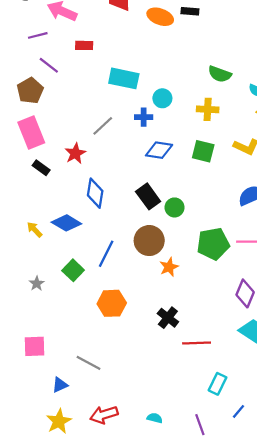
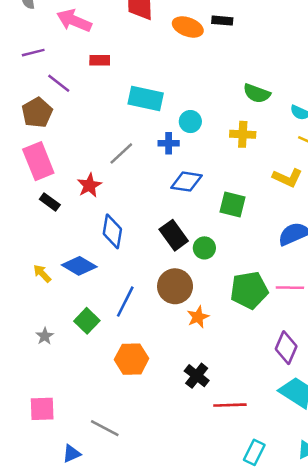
purple line: (38, 35) -> (33, 53), moved
green square: (203, 151) -> (232, 205), moved

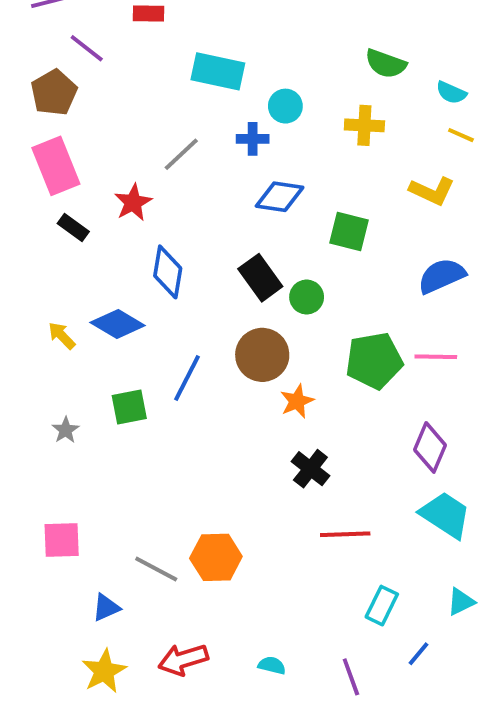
green square: (87, 321) -> (129, 407), turned 35
orange hexagon: (132, 359) -> (216, 557), moved
black cross: (197, 376) -> (310, 469), moved

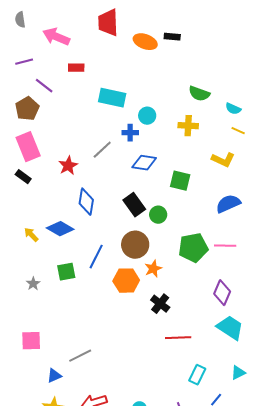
gray line: (181, 154) -> (102, 150), moved
black rectangle: (73, 228) -> (23, 177), moved
orange hexagon: (216, 557) -> (126, 281), moved
gray line: (156, 569) -> (80, 356), turned -55

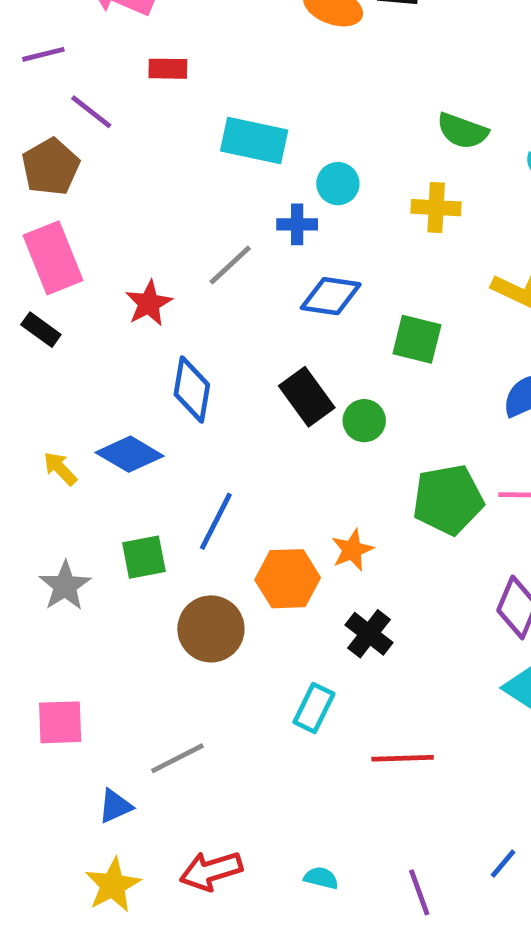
brown circle: (135, 245) -> (211, 629), moved
gray star: (33, 284) -> (65, 586), size x1.5
red line: (178, 338) -> (403, 758), moved
cyan rectangle: (197, 375) -> (314, 708), moved

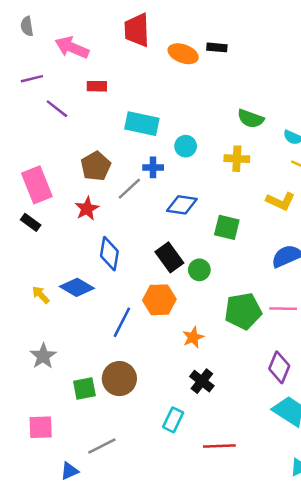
brown pentagon: (51, 167) -> (96, 166), moved
blue cross: (297, 224) -> (153, 167), moved
green square: (144, 557) -> (84, 389), moved
orange hexagon: (288, 579) -> (159, 300), moved

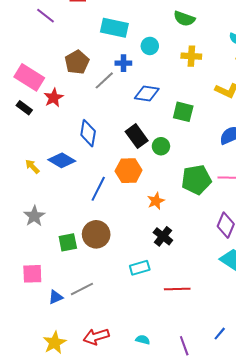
green semicircle: (251, 119) -> (184, 19), moved
pink rectangle: (37, 185) -> (29, 77), turned -36
red star: (87, 209) -> (54, 98), moved
cyan rectangle: (173, 420) -> (140, 268), turned 48
blue triangle: (69, 471) -> (56, 297), moved

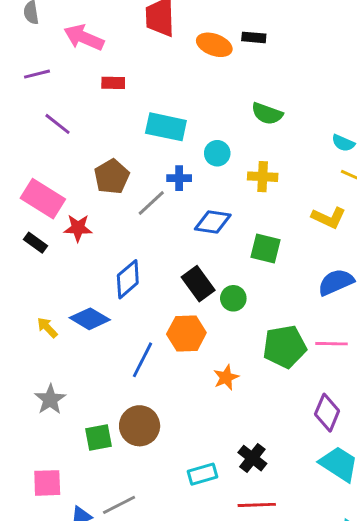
purple line: (45, 16) -> (57, 124), moved
yellow cross: (191, 56) -> (263, 177), moved
red star: (54, 98) -> (78, 228), turned 30
blue diamond: (88, 133) -> (128, 279), turned 40
black cross: (163, 236) -> (252, 458), moved

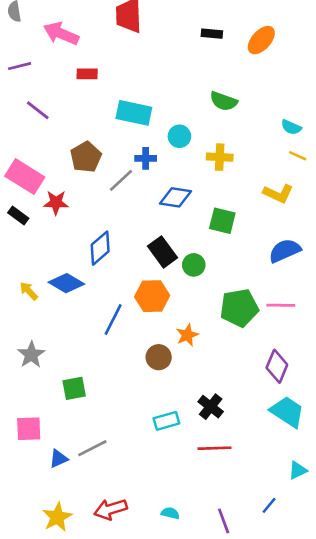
orange ellipse: (214, 45) -> (261, 40), moved, turned -68
brown circle: (140, 426) -> (159, 357), moved, size x0.7

